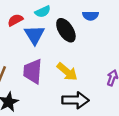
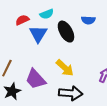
purple trapezoid: (33, 71) -> (36, 79), moved, turned -50

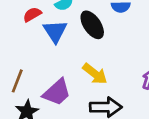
purple trapezoid: (36, 79) -> (57, 92), turned -85

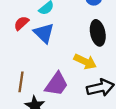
black ellipse: (92, 25) -> (98, 33), moved, turned 35

